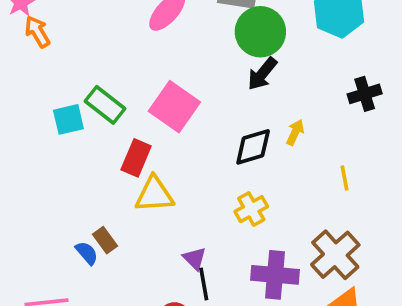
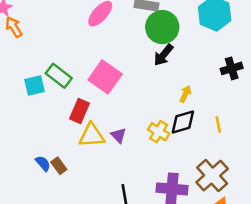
black diamond: (253, 147) -> (183, 122), moved
yellow cross: (251, 209) -> (159, 132), moved, turned -30
blue semicircle: (87, 253) -> (43, 163), moved
purple triangle: (195, 258) -> (118, 135), moved

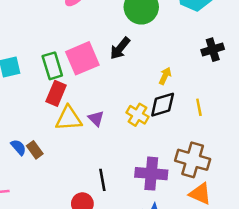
black arrow: (163, 55) -> (120, 48), moved
green rectangle: (59, 76) -> (52, 66), moved, turned 35
pink square: (105, 77) -> (82, 58), turned 32
brown cross: (212, 176) -> (193, 160), turned -32

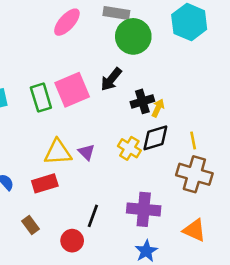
black cross: (213, 50) -> (142, 101), moved
red rectangle: (56, 93) -> (45, 183), moved, turned 50
brown rectangle: (35, 150) -> (31, 225), moved
brown cross: (193, 160) -> (194, 174), moved
black line: (102, 180) -> (93, 216), turned 30

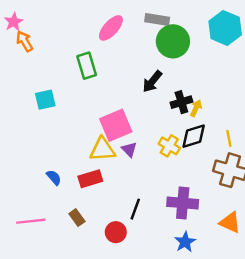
pink square: (72, 90) -> (116, 125), moved
green rectangle: (41, 98) -> (87, 66), moved

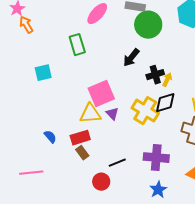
yellow cross: (169, 146) -> (145, 111), size x1.5
black line: (135, 209) -> (117, 163), turned 48
brown rectangle: (77, 218) -> (82, 153), moved

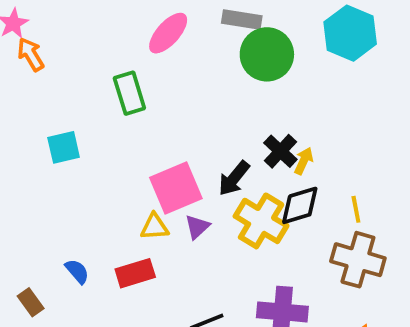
black arrow: (131, 58) -> (234, 178), moved
black cross: (155, 75) -> (280, 151), turned -30
yellow triangle: (90, 114) -> (155, 227), size x0.7
purple triangle: (112, 114) -> (197, 227), turned 32
brown rectangle: (82, 153) -> (31, 302), moved

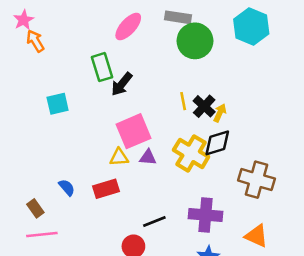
black arrow: (234, 178) -> (122, 84), moved
yellow line: (356, 209) -> (183, 101), moved
purple triangle: (197, 227) -> (148, 157), turned 48

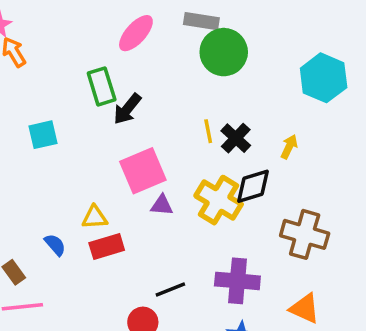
cyan hexagon: (251, 26) -> (324, 78), moved
yellow arrow: (220, 113) -> (289, 147), moved
yellow triangle: (119, 157) -> (95, 217), moved

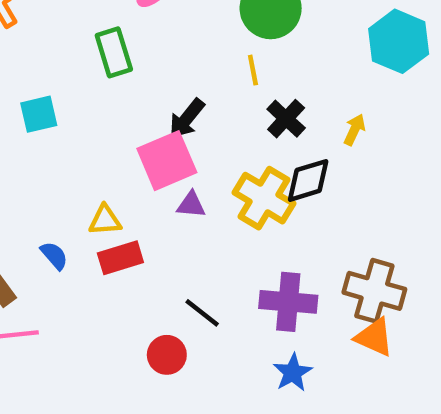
black arrow: (127, 109) -> (187, 119), moved
yellow line: (208, 131) -> (253, 70), moved
brown cross: (305, 234) -> (374, 291), moved
black line: (170, 290) -> (202, 313), turned 60

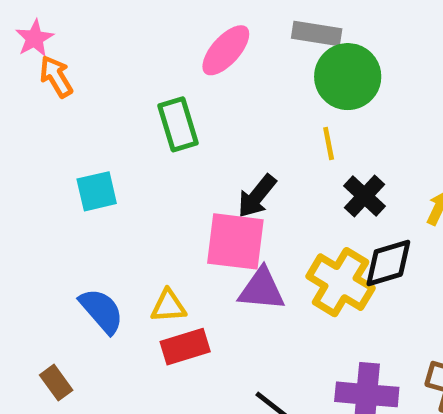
pink square: (167, 161) -> (235, 241), turned 30
purple triangle: (191, 205) -> (262, 289), size x1.5
blue semicircle: (54, 256) -> (102, 311), moved, size x1.5

